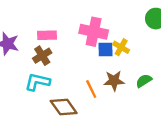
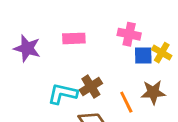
pink cross: (94, 32) -> (129, 34), size x0.7
brown cross: (42, 56) -> (91, 87), moved

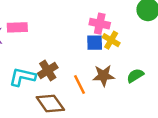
pink cross: (129, 34) -> (100, 24), moved
pink rectangle: (74, 38) -> (17, 27), moved

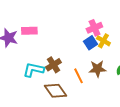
pink cross: (100, 24) -> (94, 28), turned -35
blue square: (95, 43) -> (90, 43), turned -32

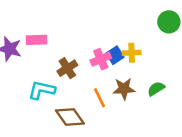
pink cross: (94, 28) -> (101, 59), moved
yellow cross: (103, 41) -> (132, 53), turned -32
brown cross: (53, 65) -> (67, 68), moved

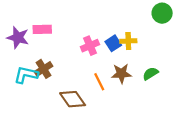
pink cross: (101, 59) -> (90, 46), moved
brown cross: (67, 68) -> (43, 69), moved
cyan L-shape: (42, 90) -> (26, 75), moved

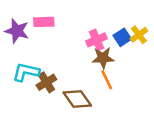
yellow cross: (128, 41) -> (139, 35), turned -35
brown cross: (43, 69) -> (46, 82), moved
brown star: (121, 74) -> (103, 58), moved

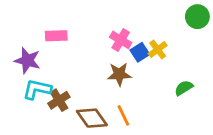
purple star: (17, 31) -> (27, 60), moved
pink cross: (97, 40) -> (121, 40), moved, turned -36
orange line: (107, 80) -> (123, 115), moved

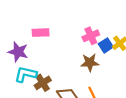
pink cross: (121, 40) -> (91, 36), turned 35

